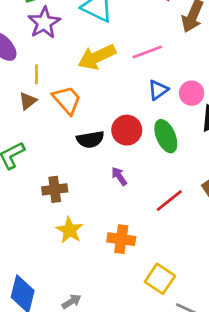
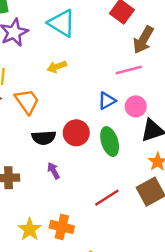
pink line: (147, 52) -> (129, 70), moved
yellow arrow: (97, 57) -> (57, 67), size x0.6
purple arrow: (119, 176) -> (53, 171), moved
yellow star: (70, 230) -> (30, 229), moved

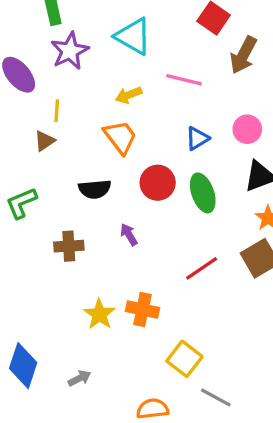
pink line: (129, 70) -> (184, 80), moved, turned 30
orange trapezoid: (27, 101) -> (120, 137), moved
pink circle: (136, 106) -> (247, 129), moved
black semicircle: (44, 138) -> (95, 189), moved

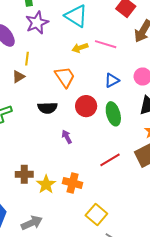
yellow arrow: (129, 95) -> (80, 48), moved
brown cross: (69, 246) -> (24, 174), moved
gray arrow: (80, 378) -> (32, 223), size x1.5

